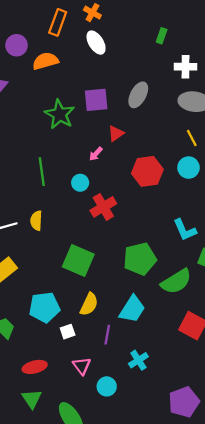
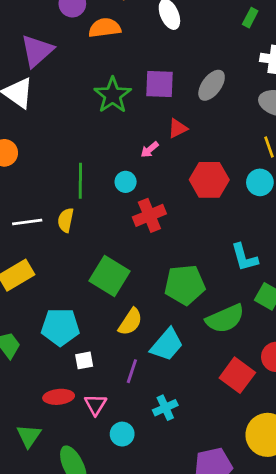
green line: (42, 172) -> (80, 181), moved
yellow semicircle: (89, 304) -> (130, 322), moved
red ellipse: (35, 367) -> (59, 397), moved

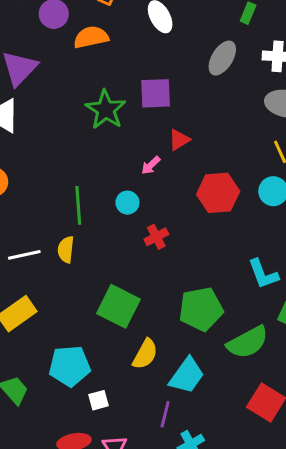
gray ellipse: (212, 85) -> (222, 58), moved
red cross: (149, 215) -> (156, 237), size x0.7
purple line: (132, 371) -> (165, 414), moved

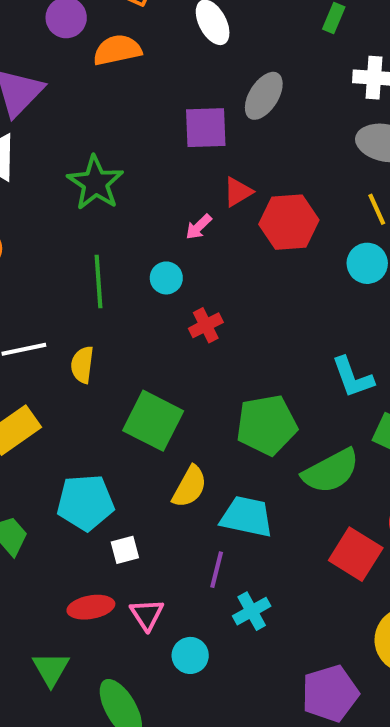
gray ellipse: (222, 58) -> (264, 96), moved
green star: (106, 110) -> (95, 183), moved
red hexagon: (218, 193) -> (289, 222), moved
yellow semicircle: (66, 249) -> (82, 365), moved
cyan trapezoid: (187, 376) -> (247, 517), turned -114

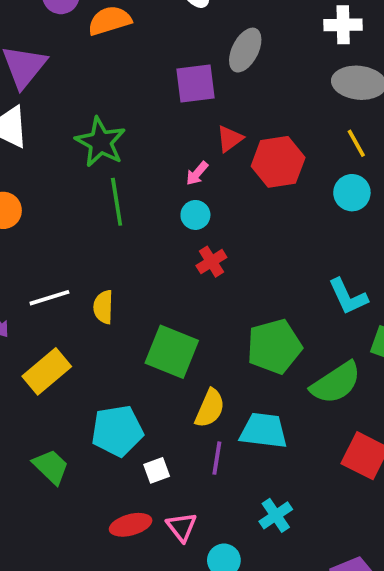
cyan circle: (166, 278) -> (195, 215), moved
green line: (99, 282) -> (117, 202), moved
purple line: (217, 570) -> (217, 458), moved

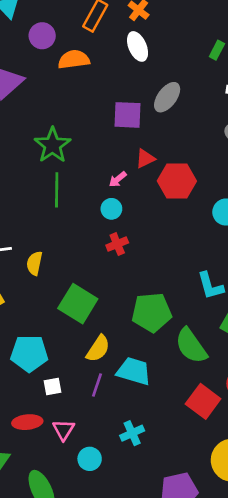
green semicircle: (336, 383) -> (191, 346), turned 78

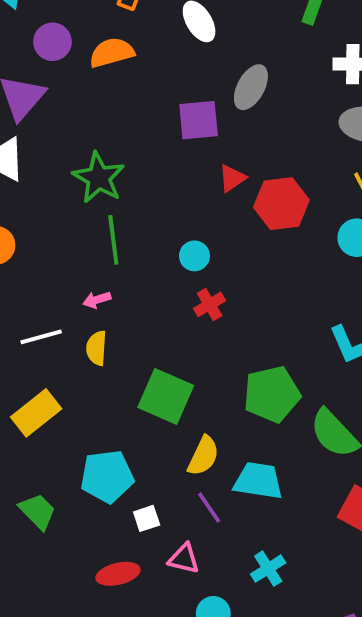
purple circle: (42, 36) -> (52, 42), moved
pink arrow: (118, 179) -> (97, 300), moved, turned 30
purple line: (97, 385) -> (209, 508), turned -45
pink triangle: (63, 430) -> (184, 559), moved, turned -40

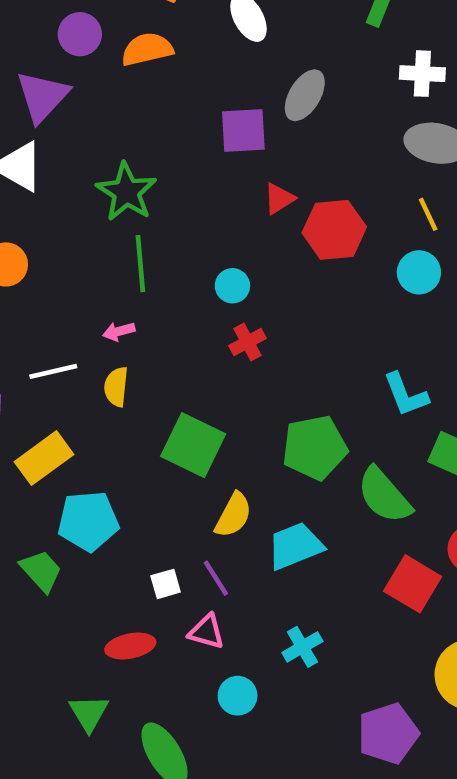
cyan pentagon: (107, 476) -> (88, 521), moved
cyan trapezoid: (258, 481) -> (295, 546), turned -33
purple line: (209, 508) -> (216, 578), moved

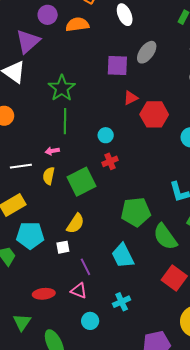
green square: (193, 445) -> (82, 182), moved, turned 32
yellow semicircle: (233, 515) -> (75, 224), moved
cyan trapezoid: (295, 546) -> (123, 256), turned -100
white square: (166, 584) -> (63, 247), moved

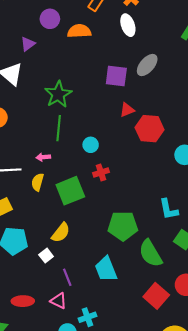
purple triangle: (28, 41) -> (28, 44), size x0.6
cyan circle: (106, 135) -> (91, 145), moved
white square: (63, 247) -> (46, 256), turned -32
cyan cross: (122, 302) -> (87, 317), moved

